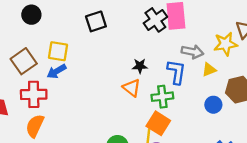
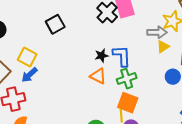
yellow square: (58, 51) -> (27, 57), turned 30
gray arrow: (192, 52) -> (157, 32), moved
blue L-shape: (176, 72) -> (122, 56), moved

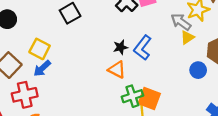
gray arrow: (157, 32) -> (181, 22), turned -144
blue L-shape: (122, 56) -> (143, 48), turned -140
green cross: (127, 79) -> (132, 96), moved

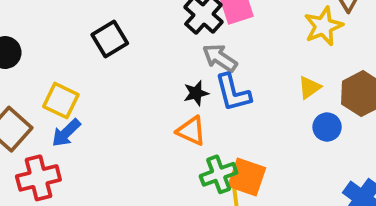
gray arrow: (181, 22) -> (220, 58), moved
yellow triangle: (187, 37) -> (309, 87), moved
blue L-shape: (143, 48) -> (233, 93), turned -50

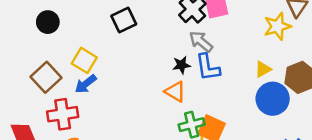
blue circle: (327, 127) -> (273, 99), size x1.6

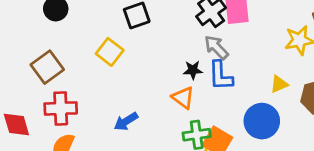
yellow square: (84, 60) -> (110, 52), moved
blue arrow: (86, 84) -> (126, 121), moved
blue circle: (273, 99) -> (262, 121), moved

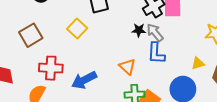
black star: (193, 70) -> (139, 30), moved
red cross: (61, 108) -> (51, 68), moved
blue arrow: (126, 121) -> (84, 80), size x1.4

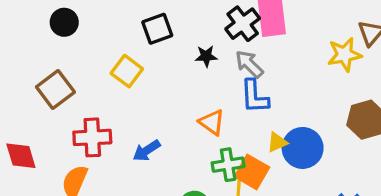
black star: (139, 30) -> (206, 56), moved
yellow triangle: (198, 63) -> (277, 142), moved
blue arrow: (84, 80) -> (147, 151), size x0.7

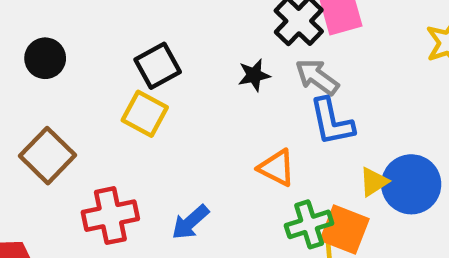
black square: (157, 29) -> (158, 66), moved

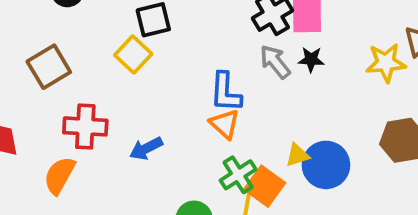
black star: (254, 75) -> (311, 59), moved
blue L-shape: (332, 122) -> (226, 92), moved
green cross: (309, 224) -> (238, 175), turned -30

